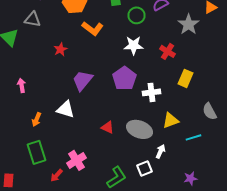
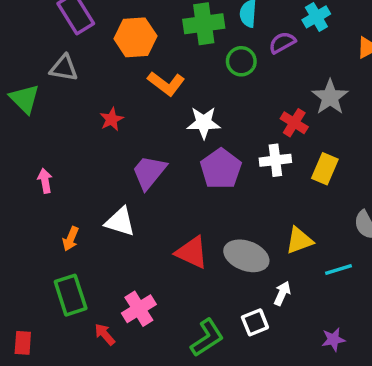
gray star: (188, 24) -> (330, 97), moved
white star: (134, 45) -> (204, 123), moved
white cross: (152, 92) -> (275, 160), moved
red triangle: (108, 127) -> (192, 252), size x1.5
red arrow: (56, 175) -> (105, 334), turned 96

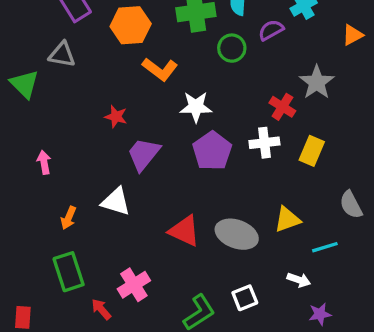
red star: (112, 119) -> (116, 117), moved, turned -30
white arrow: (282, 293) -> (299, 280), moved, turned 85

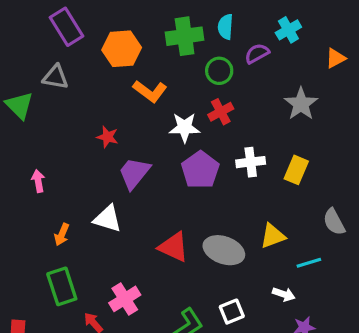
red cross: (282, 107) -> (221, 112), moved, turned 30

